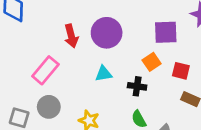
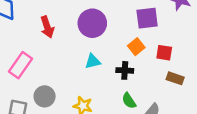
red arrow: (71, 36) -> (47, 27), moved
pink rectangle: (45, 70) -> (20, 65), moved

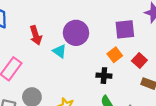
red square: (164, 53) -> (139, 61), turned 32
cyan triangle: (93, 61) -> (59, 51), moved, turned 48

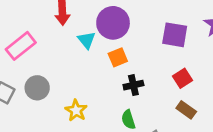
orange square: (115, 55) -> (118, 57), moved
black cross: (104, 76) -> (133, 85), turned -32

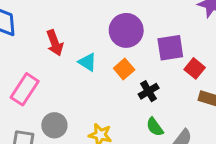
purple circle: (113, 23) -> (126, 30), moved
purple square: (175, 35) -> (170, 48), moved

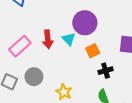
purple circle: (126, 30) -> (85, 23), moved
red arrow: (55, 43) -> (48, 39), moved

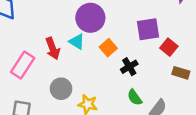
gray circle: (34, 77) -> (61, 89), moved

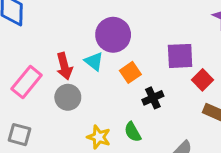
gray circle: (61, 89) -> (68, 97), moved
green semicircle: (135, 97) -> (133, 132), moved

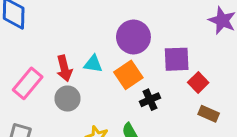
purple circle: (113, 35) -> (133, 37), moved
cyan triangle: (94, 61) -> (93, 64), turned -30
orange square: (130, 72) -> (128, 75), size x1.4

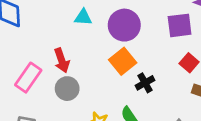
purple square: (177, 59) -> (180, 25), moved
cyan triangle: (93, 64) -> (83, 17), moved

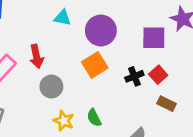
black cross: (145, 83) -> (134, 76), moved
gray circle: (67, 89) -> (51, 87), moved

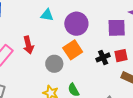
red square: (158, 75) -> (121, 56), turned 32
gray circle: (51, 87) -> (54, 64), moved

